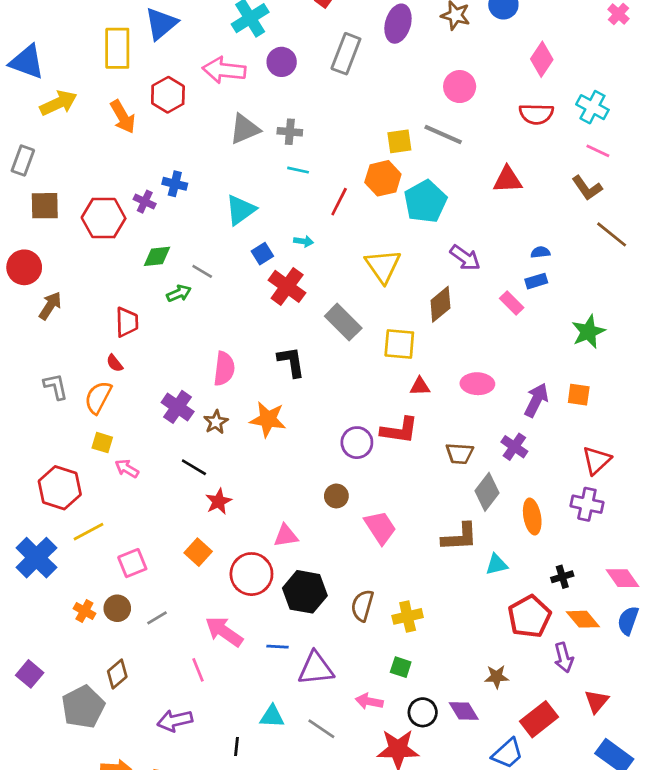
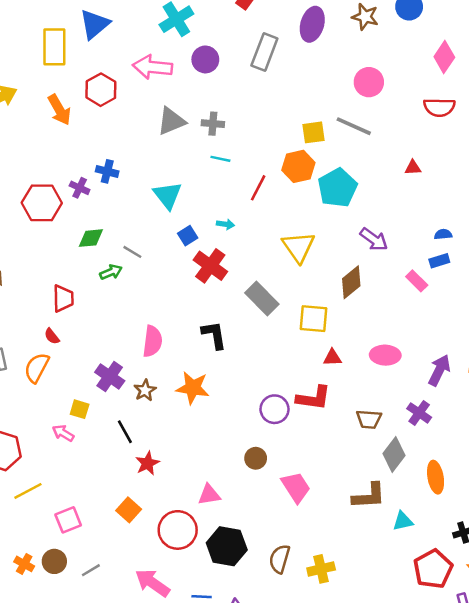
red triangle: (508, 180) -> (413, 168), size x0.6
cyan triangle: (241, 210) -> (168, 195), turned -32
yellow square: (102, 443) -> (80, 409), moved
black line: (194, 467) -> (125, 432), turned 30

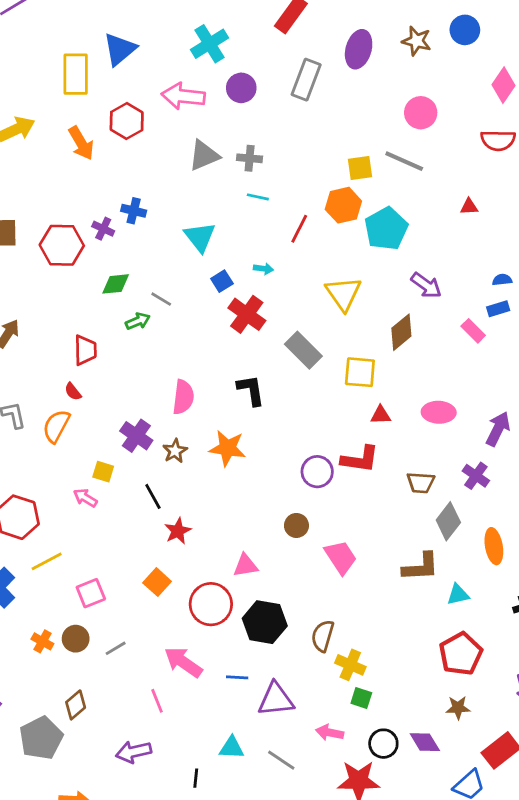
yellow cross: (321, 569) -> (350, 665), moved, turned 36
red pentagon: (433, 569) -> (461, 654), moved

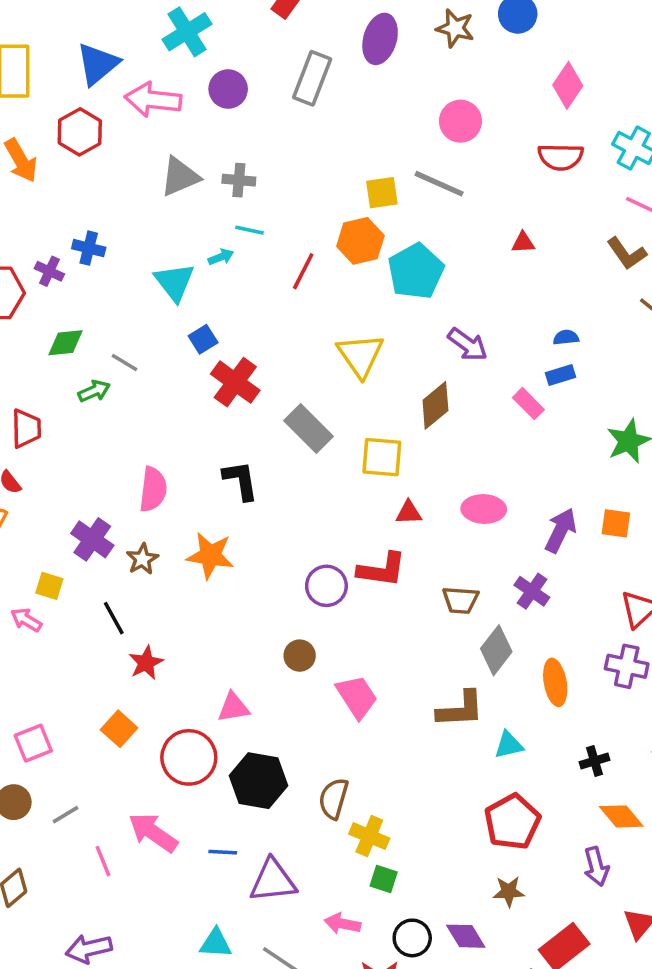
blue triangle: (120, 49) -> (98, 64), moved
cyan arrow: (263, 269) -> (221, 257), moved, turned -30
pink line: (157, 701) -> (103, 861), moved

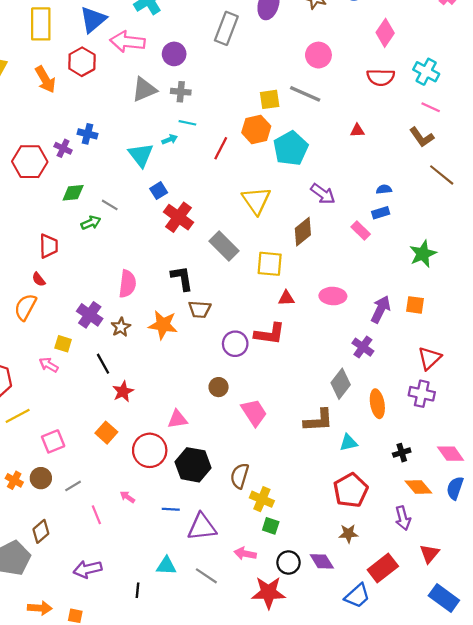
purple circle: (228, 89) -> (174, 54), moved
brown trapezoid: (460, 600) -> (200, 309), moved
pink arrow: (153, 833) -> (127, 497), size x0.5

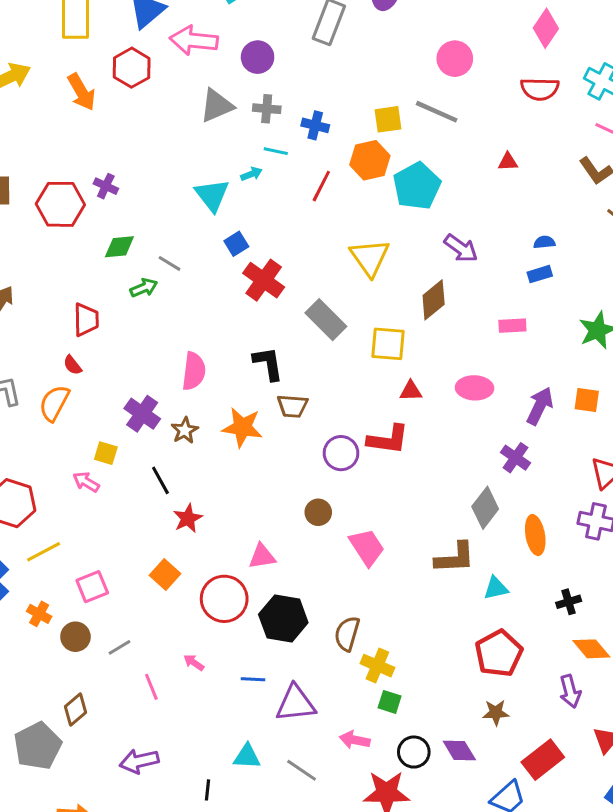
blue cross: (87, 134) -> (315, 125), moved
pink rectangle: (361, 230) -> (512, 326), moved, turned -48
orange cross: (14, 480) -> (39, 614), moved

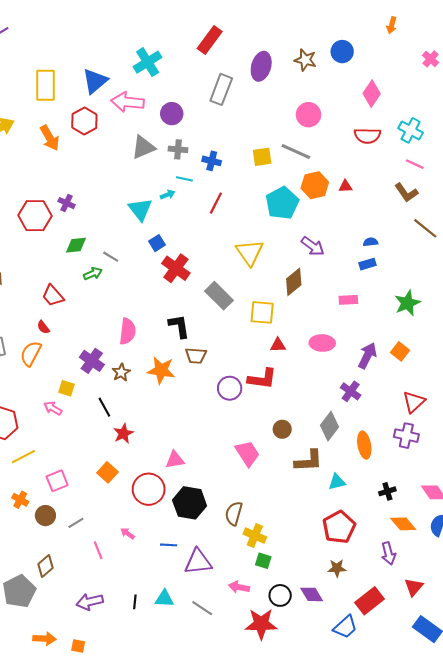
orange hexagon: (370, 160) -> (315, 185), moved
red trapezoid: (86, 320) -> (53, 296), turned 140
orange square: (587, 400) -> (400, 351), turned 30
brown circle: (318, 512) -> (282, 429), moved
black line: (207, 790) -> (135, 602), moved

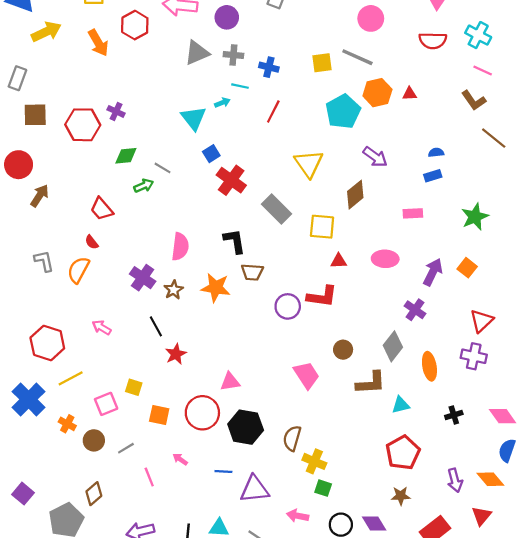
yellow square: (67, 388) -> (134, 387), moved
orange square: (108, 472) -> (159, 415), moved, turned -30
orange diamond: (403, 524) -> (490, 479), moved

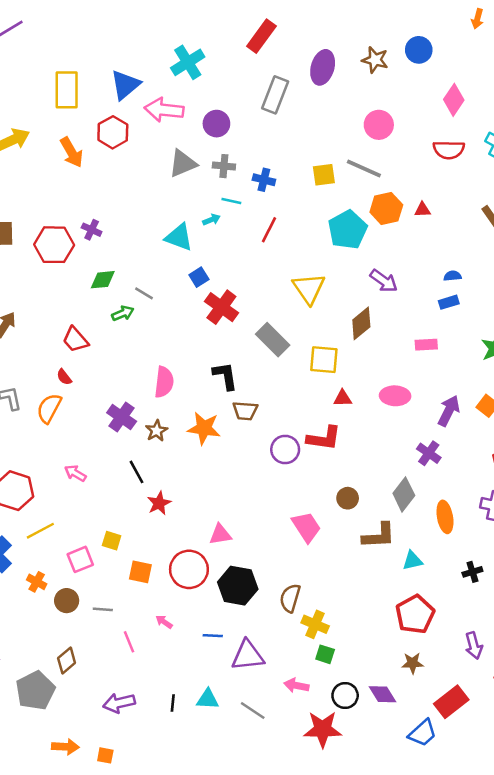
cyan triangle: (194, 118) -> (179, 237), turned -32
gray line: (126, 448) -> (103, 609), turned 35

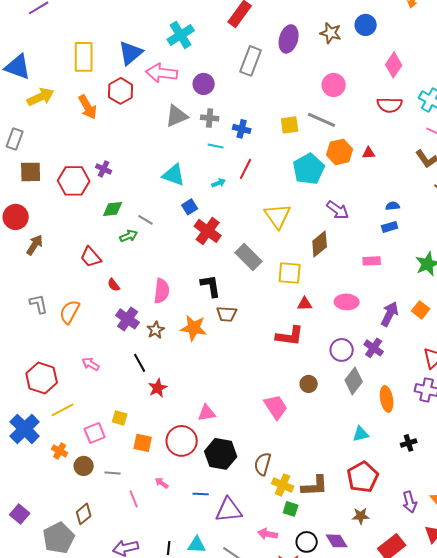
cyan arrow: (211, 220) -> (219, 183), moved
red semicircle: (64, 377) -> (114, 285), moved
purple circle: (285, 449) -> (342, 350), moved
brown L-shape: (379, 536) -> (315, 486), moved

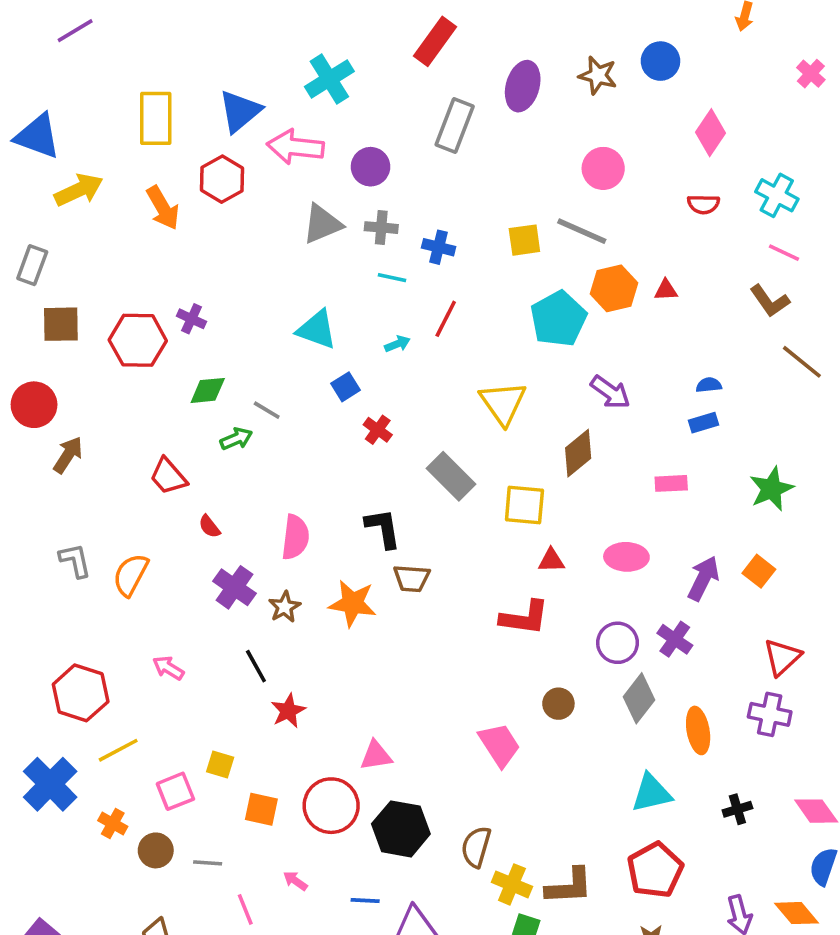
red semicircle: (390, 105) -> (703, 204), size x0.7
red cross: (208, 231) -> (378, 430), size x0.6
cyan triangle: (361, 434) -> (652, 793), size x1.4

